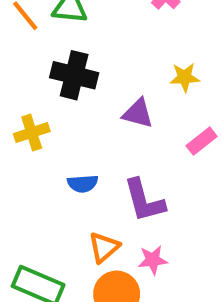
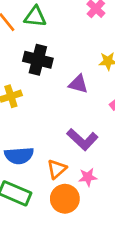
blue semicircle: (83, 184) -> (19, 156), moved, size x1.5
purple L-shape: (144, 201) -> (82, 139), turned -32

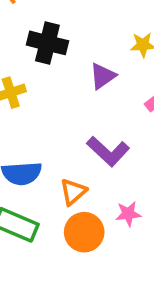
purple triangle: (78, 84) -> (103, 76), turned -50
pink star: (88, 177) -> (128, 214), moved

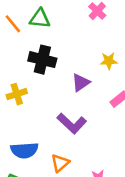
purple L-shape: (108, 151) -> (72, 123), moved

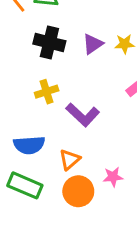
purple triangle: (81, 83) -> (93, 44), moved
yellow cross: (17, 94) -> (47, 92), moved

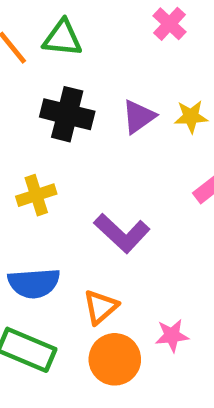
yellow cross: (47, 92) -> (36, 195), moved

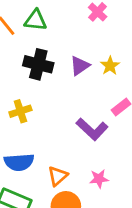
yellow star: (191, 117) -> (110, 66), turned -30
purple L-shape: (122, 233) -> (92, 129), moved
pink star: (172, 336) -> (99, 179), moved

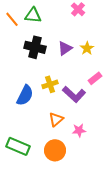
yellow cross: (20, 111) -> (50, 84), moved
blue semicircle: (19, 162) -> (25, 95), moved, turned -60
orange triangle: (58, 176) -> (56, 119), moved

